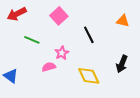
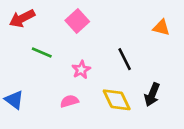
black line: (89, 35) -> (125, 59), moved
black arrow: (122, 64) -> (152, 95), moved
pink semicircle: (49, 67) -> (69, 101), moved

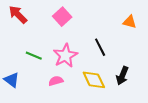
red arrow: (22, 18) -> (18, 15), turned 72
green line: (42, 53) -> (34, 56), moved
pink star: (81, 70) -> (65, 56), size x1.6

